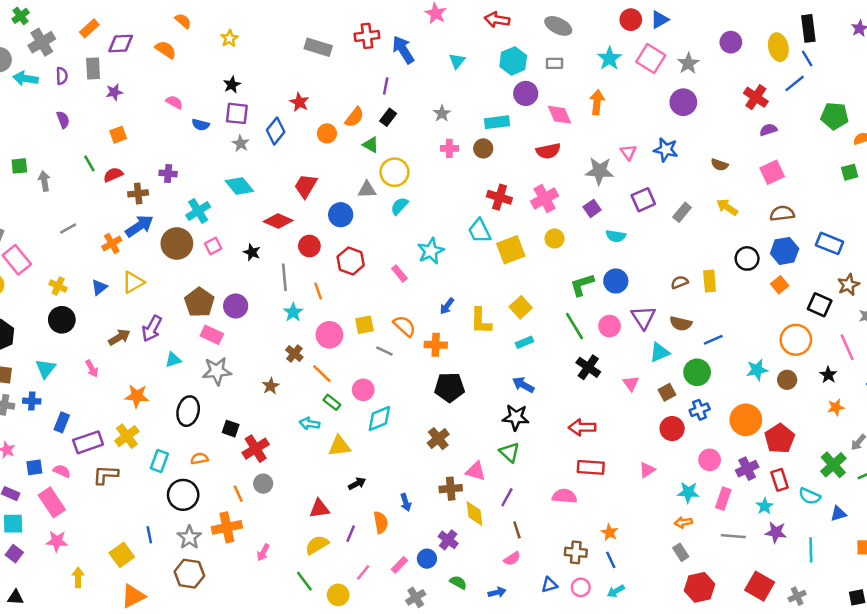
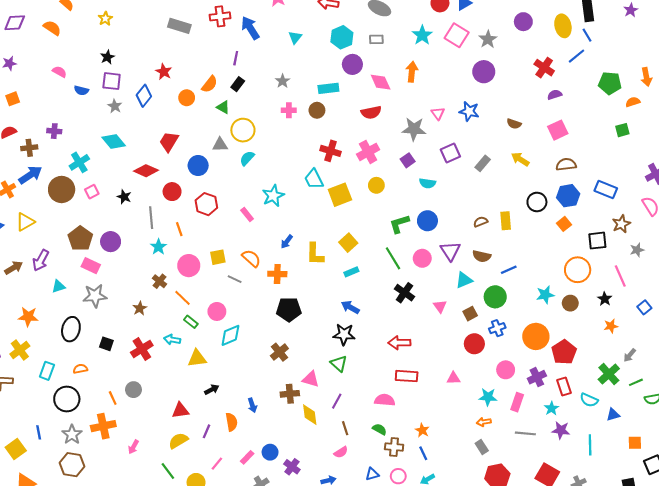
black square: (820, 305) -> (597, 241), turned -30
red cross: (256, 449) -> (142, 349), moved
pink triangle: (647, 470) -> (454, 378), turned 32
purple cross: (448, 540) -> (292, 467), moved
green semicircle: (458, 582) -> (379, 429), moved

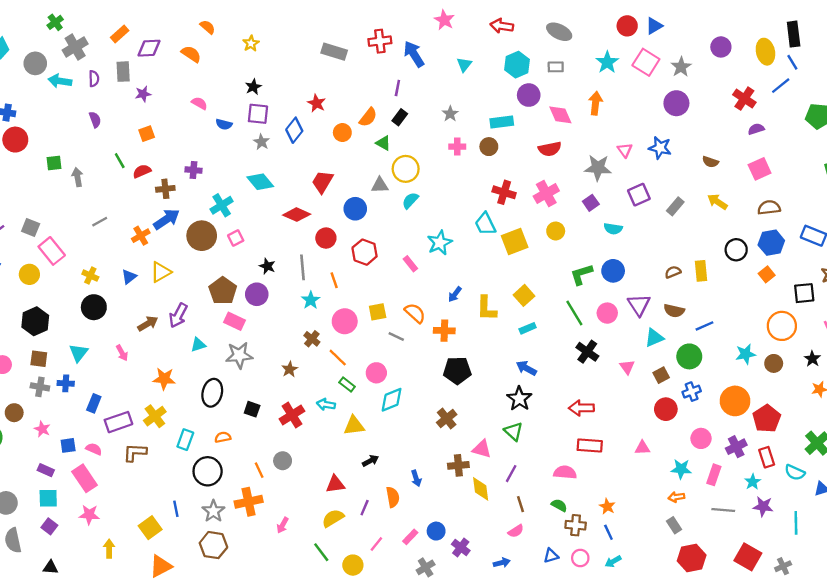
black star: (124, 197) -> (267, 266), moved
black star: (344, 334) -> (519, 399), turned 30

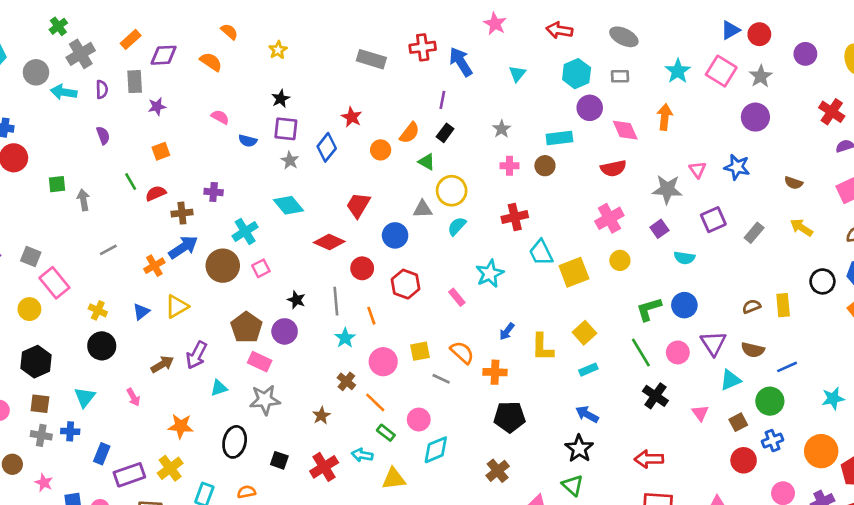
red circle: (627, 26) -> (759, 34), moved
red cross: (504, 192) -> (515, 217), moved, turned -30

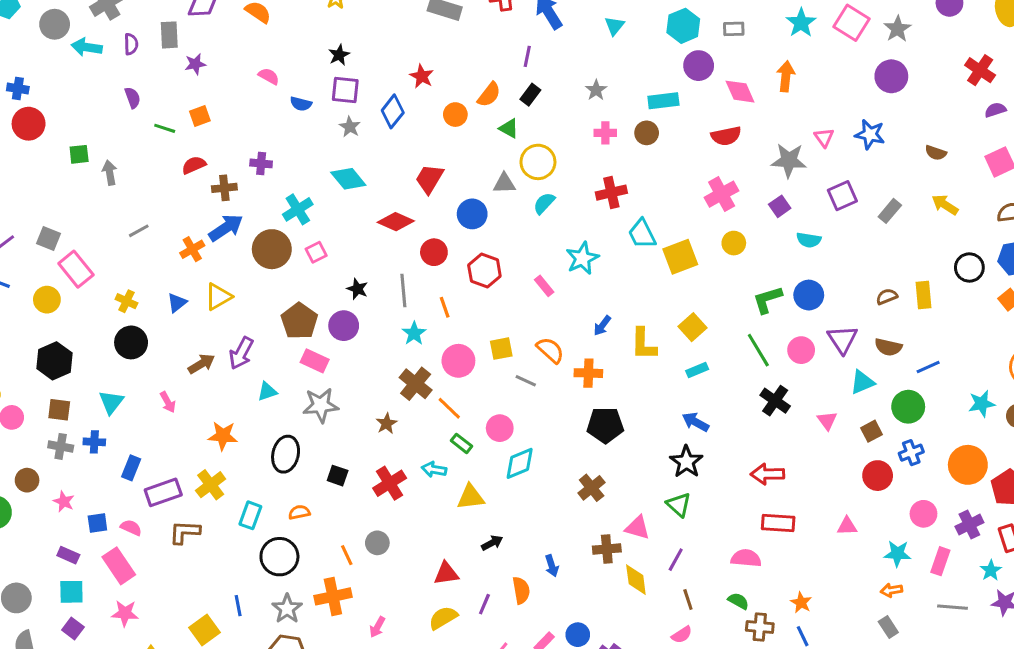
green line: (131, 181) -> (165, 128), moved, turned -42
brown cross: (346, 381) -> (416, 384), size x1.5

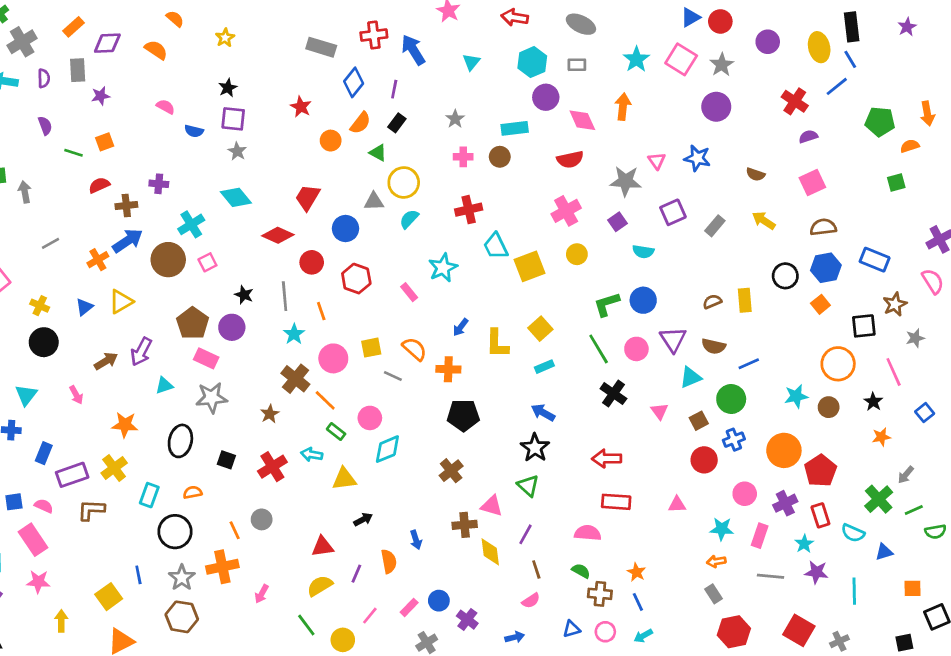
blue diamond: (393, 111) -> (354, 82), moved

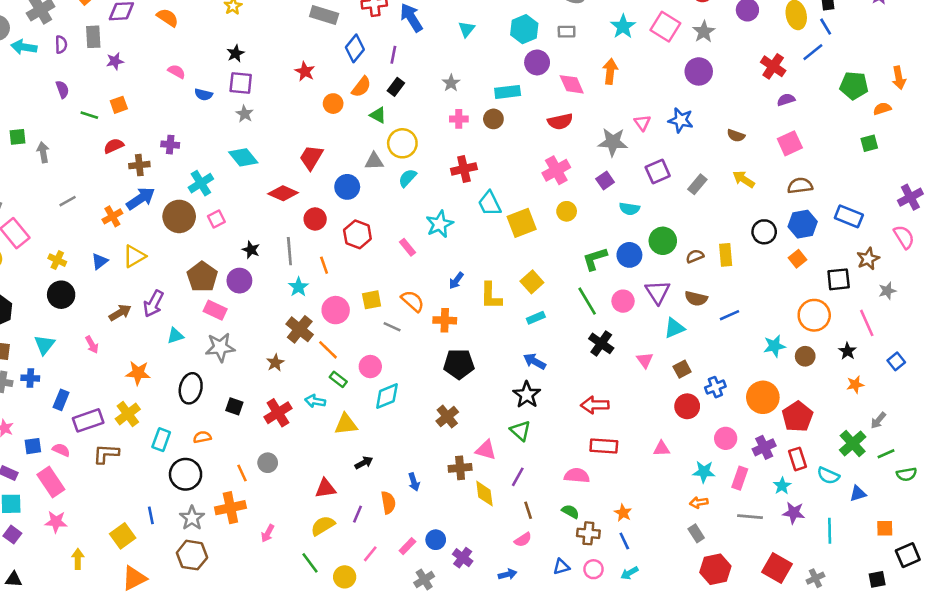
green circle: (731, 399) -> (663, 241), moved

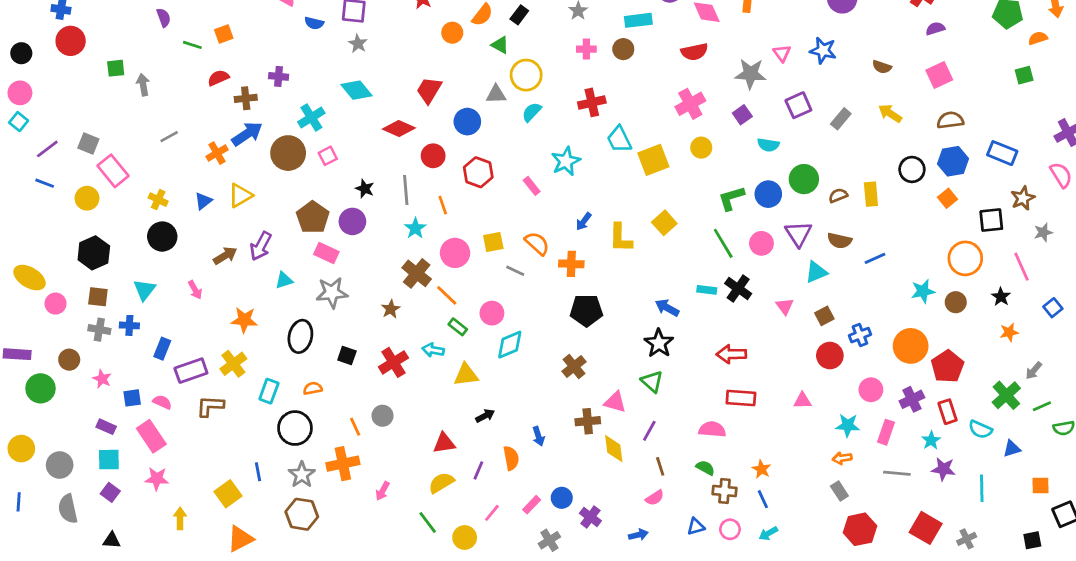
cyan rectangle: (536, 318) -> (707, 290), moved, turned 30

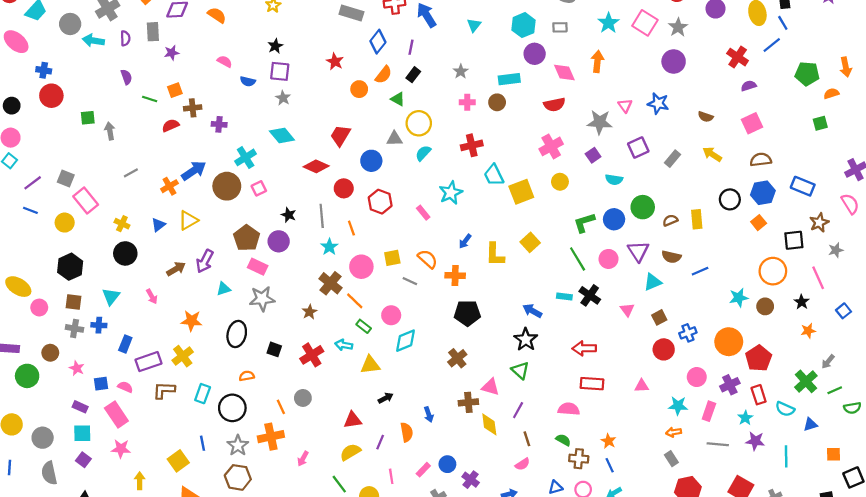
brown cross: (246, 98) -> (193, 108), moved
cyan rectangle: (269, 391) -> (203, 394), moved
pink line: (492, 513) -> (391, 476), turned -48

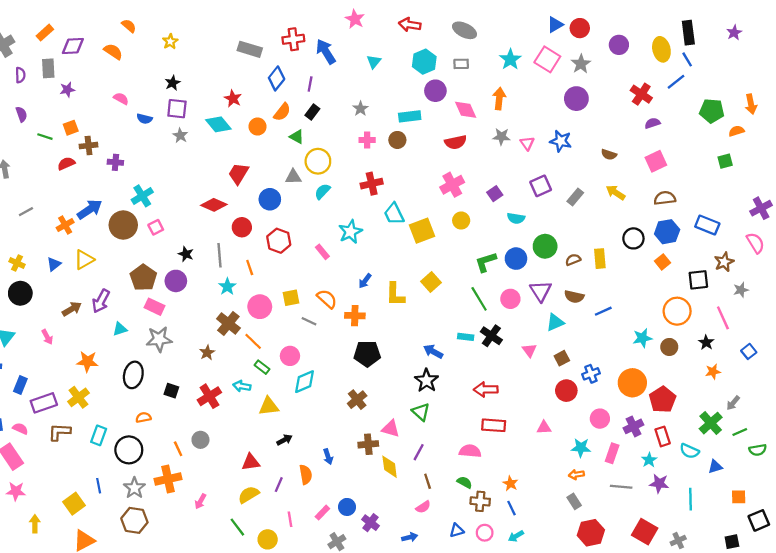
gray star: (600, 122) -> (501, 137), moved, size x0.7
cyan diamond: (282, 135) -> (218, 124), moved

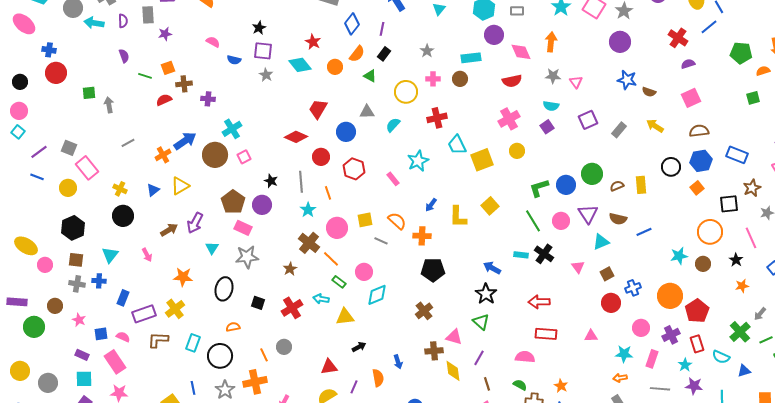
blue star: (561, 141) -> (627, 80), moved
yellow circle: (318, 161) -> (406, 92), moved
cyan semicircle: (516, 218) -> (551, 106), moved
cyan triangle: (120, 329) -> (212, 248), turned -40

